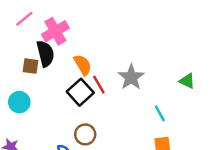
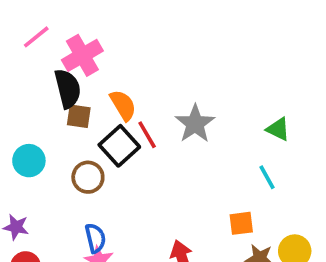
brown square: (30, 66) -> (79, 116), moved
cyan line: (160, 113) -> (267, 177), moved
brown circle: (85, 134) -> (88, 177), moved

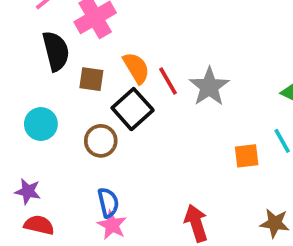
black semicircle: (68, 89) -> (56, 51), moved
red line: (147, 135) -> (168, 81), moved
orange square: (241, 223) -> (247, 156), moved

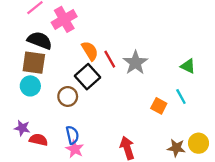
black semicircle: (56, 51) -> (40, 40), turned -55
brown square: (91, 79) -> (34, 63), moved, size x1.5
orange square: (247, 156) -> (159, 106), turned 35
red semicircle: (39, 225) -> (38, 140), moved

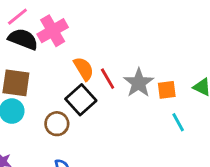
black semicircle: (40, 40) -> (23, 39), moved
cyan line: (181, 96) -> (178, 122), moved
orange square: (159, 106) -> (167, 90), moved, turned -35

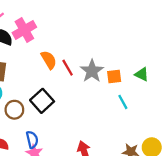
black square: (81, 100) -> (42, 101), moved
brown circle: (57, 124) -> (14, 110), moved

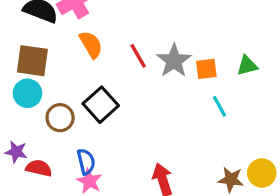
orange semicircle: (49, 60) -> (91, 44), moved
green triangle: (142, 74) -> (247, 66), turned -40

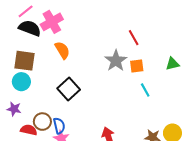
red line: (138, 56) -> (134, 38), moved
green triangle: (247, 66) -> (172, 64), moved
brown circle: (60, 118) -> (42, 122), moved
purple star: (16, 152) -> (14, 109), moved

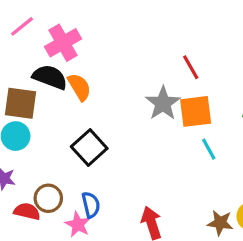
black semicircle: (30, 28) -> (50, 77), moved
orange square: (137, 66) -> (196, 111), size x1.5
blue semicircle: (59, 126) -> (91, 205), moved

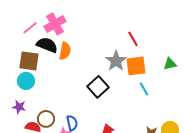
pink line: (22, 26) -> (30, 28), moved
orange semicircle: (79, 87) -> (65, 51), turned 42
black square: (89, 147) -> (98, 87), moved

